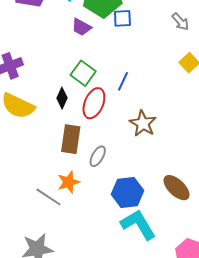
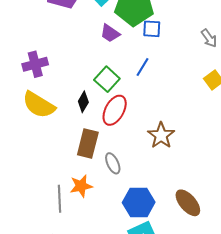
blue line: (123, 81) -> (143, 67), moved
gray ellipse: (98, 156) -> (113, 163), turned -60
gray line: (48, 197) -> (60, 199), turned 48

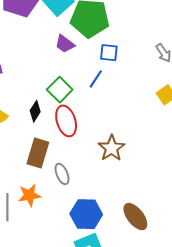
blue square: (152, 29) -> (109, 53), moved
red ellipse: (115, 110) -> (66, 121), turned -48

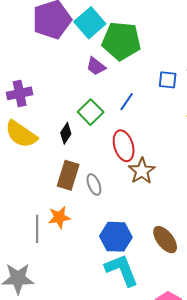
blue square: (109, 53) -> (168, 80), moved
red ellipse: (66, 121) -> (124, 146), moved
gray ellipse: (62, 174) -> (94, 185), moved

